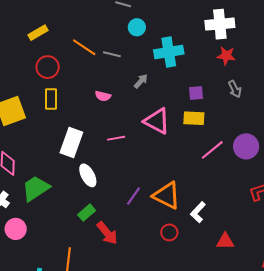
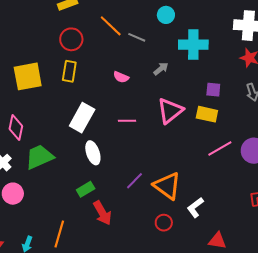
pink triangle: (157, 121) -> (170, 111), turned 44

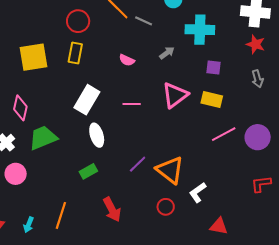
purple square: (213, 90) -> (214, 67), moved
red arrow: (102, 213) -> (112, 209), moved

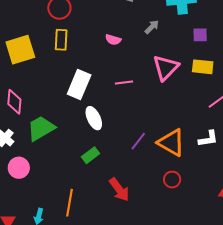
white L-shape: (198, 192) -> (208, 139), moved, turned -145

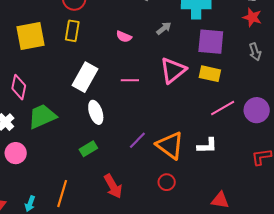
purple square: (200, 35) -> (211, 42), size x1.8

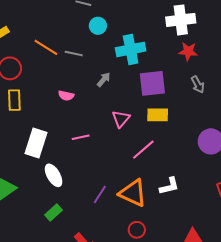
pink triangle: (173, 70) -> (121, 119), size x0.7
pink line: (223, 108) -> (143, 150), moved

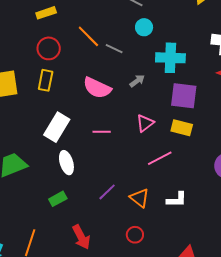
pink semicircle: (66, 96) -> (97, 88), size x1.8
orange triangle: (133, 193) -> (140, 198), size x0.7

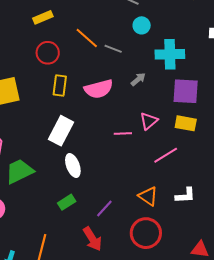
yellow rectangle: (46, 80) -> (60, 86), moved
pink semicircle: (97, 88) -> (99, 89), turned -36
pink line: (102, 132) -> (123, 133), moved
purple line: (107, 192) -> (104, 209), moved
red circle: (135, 235) -> (146, 233), size x1.8

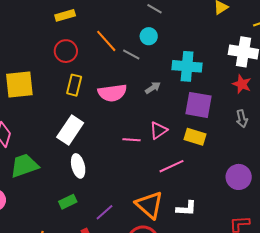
cyan circle: (142, 25) -> (149, 36), moved
orange triangle: (148, 196) -> (149, 205), size x1.4

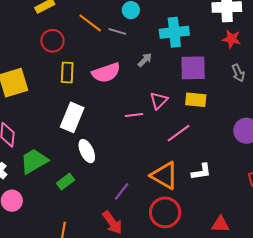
green rectangle: (68, 202) -> (65, 182), moved

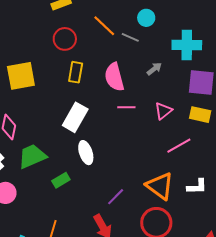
pink semicircle: (106, 73) -> (114, 77), turned 88
pink line: (134, 115) -> (126, 107), moved

